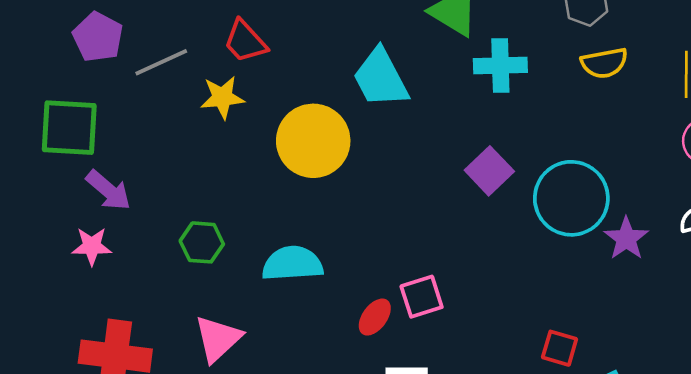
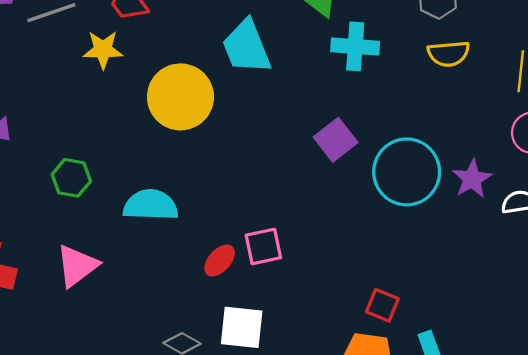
purple star: (626, 238) -> (472, 179), moved

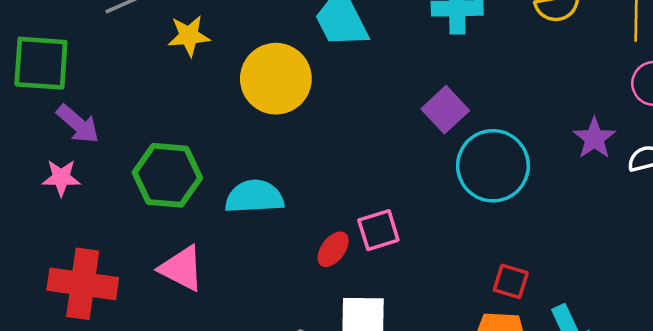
cyan circle: (407, 172) -> (493, 166), moved
green hexagon: (71, 178) -> (167, 175), size x1.6
pink triangle: (77, 266) -> (182, 268), turned -51

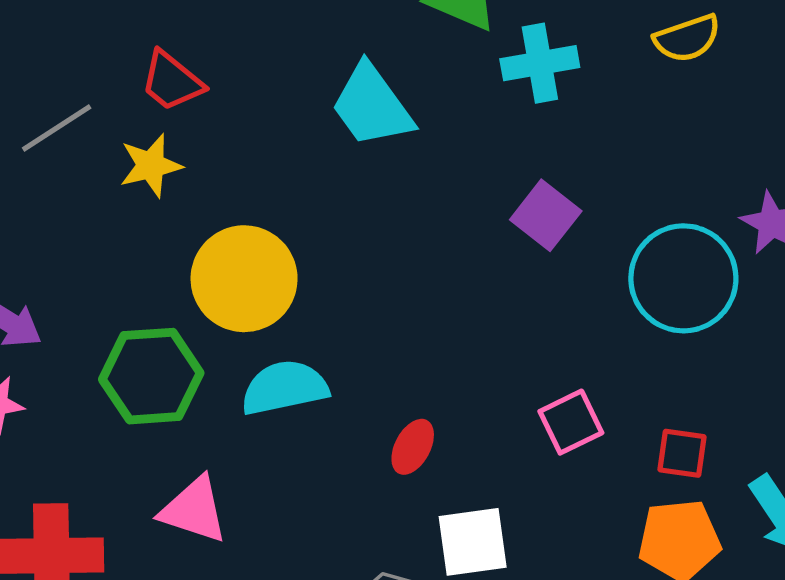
yellow circle: (276, 79) -> (244, 279), moved
cyan circle: (493, 166) -> (683, 278), moved
pink square: (378, 230) -> (571, 422), moved

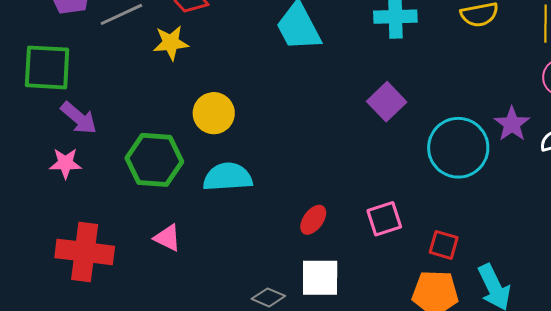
yellow circle: (244, 279) -> (214, 113), size x0.7
red ellipse: (413, 447) -> (313, 220), moved
pink triangle: (194, 510) -> (167, 238), size x0.7

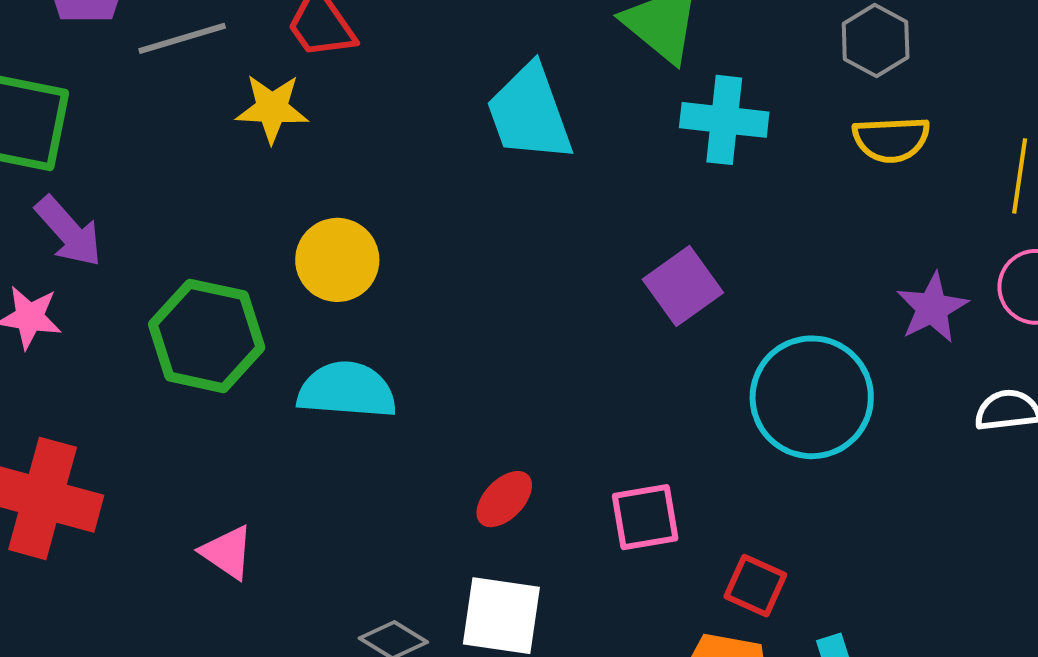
purple star: (512, 124) -> (932, 308), moved
pink triangle: (167, 238) -> (227, 552), moved

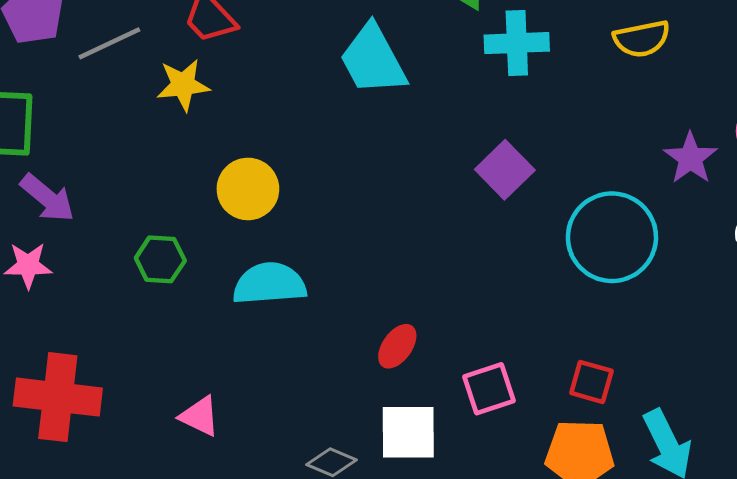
green hexagon: (207, 336) -> (160, 259), size x0.6
pink square: (645, 517) -> (489, 389), moved

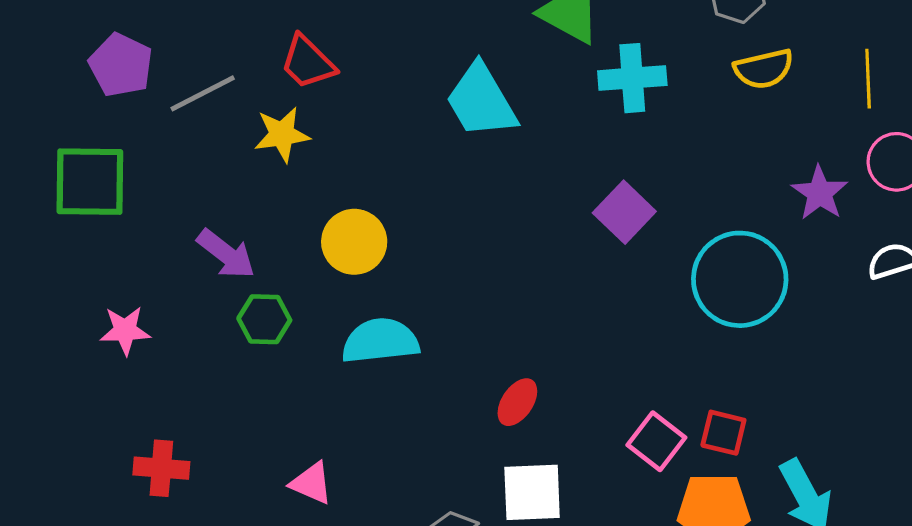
purple arrow: (47, 198) -> (226, 254), moved
pink square: (489, 389) -> (656, 441), moved, turned -32
red cross: (58, 397) -> (161, 468), size x0.6

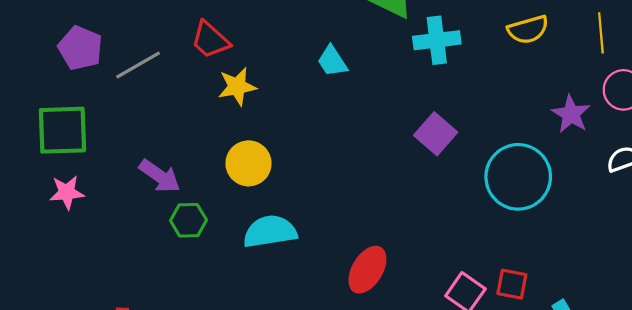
cyan trapezoid: (481, 101) -> (332, 61), size x0.6
yellow star: (282, 134) -> (237, 87), moved
pink star: (125, 330) -> (67, 192), moved
red ellipse: (517, 402) -> (367, 270), size x1.4

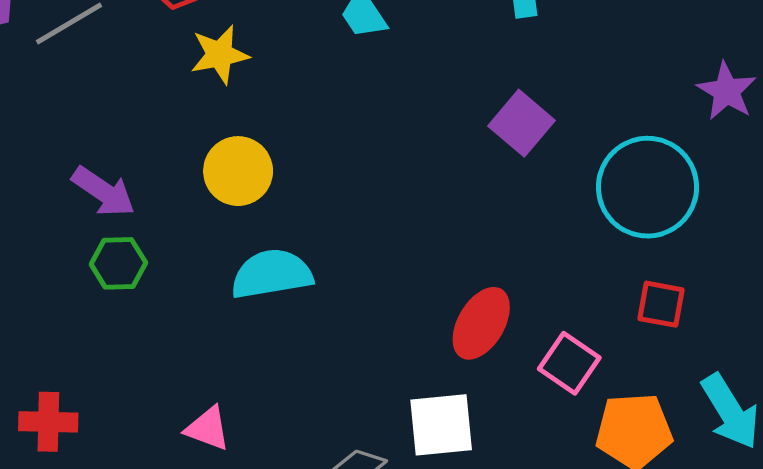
green hexagon: (188, 220) -> (118, 263), moved
red ellipse: (367, 270) -> (481, 323), moved
red square: (512, 284) -> (661, 304), moved

